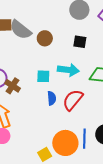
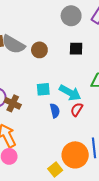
cyan arrow: (68, 70) -> (70, 93), moved, turned 30
red semicircle: (73, 100) -> (77, 110), size x0.6

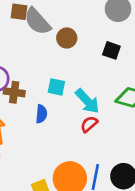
brown cross: (13, 103) -> (14, 92), turned -35
blue semicircle: (55, 111) -> (41, 114), moved

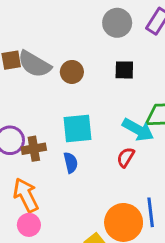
cyan square: (56, 87) -> (77, 128), size x1.5
cyan arrow: (87, 101) -> (138, 130), moved

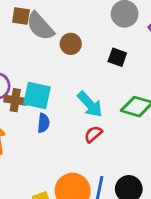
cyan square: (77, 128) -> (37, 95), moved
cyan arrow: (138, 130) -> (90, 104), moved

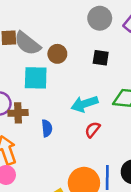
cyan square: (37, 95) -> (36, 78), moved
cyan arrow: (90, 104) -> (85, 104), turned 125

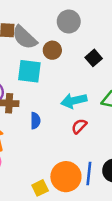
gray circle: (100, 18) -> (69, 22), moved
black square: (101, 58) -> (94, 58), turned 35

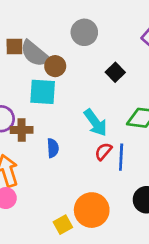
brown circle: (52, 50) -> (55, 66), moved
cyan arrow: (74, 101) -> (95, 123), turned -110
blue line: (89, 173) -> (121, 157), moved

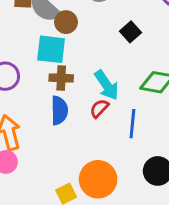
brown cross: (22, 130) -> (61, 78), moved
blue semicircle: (53, 148) -> (59, 110), size x1.4
red semicircle: (103, 151) -> (99, 108), moved

